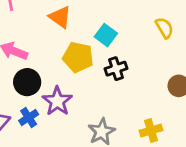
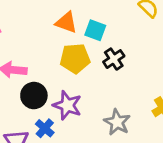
orange triangle: (60, 17) -> (66, 22), moved

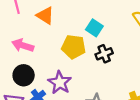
orange triangle: (66, 22) -> (45, 16), moved
black circle: (34, 96) -> (24, 75), moved

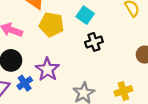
yellow pentagon: (74, 47) -> (51, 25), moved

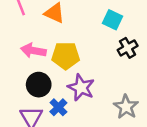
yellow pentagon: (51, 25) -> (66, 56), moved

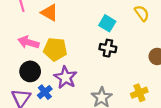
cyan square: (113, 20) -> (107, 23), moved
black cross: (128, 48) -> (108, 48), turned 35

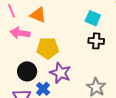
pink arrow: (28, 42) -> (20, 33), moved

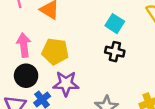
pink arrow: (20, 33) -> (24, 45), moved, turned 66
purple star: (60, 73) -> (66, 84), turned -30

